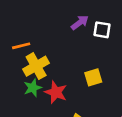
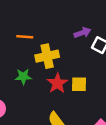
yellow cross: (36, 66) -> (47, 56), moved
red star: (56, 92) -> (57, 83), moved

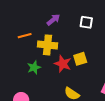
purple arrow: (82, 33) -> (53, 20), moved
yellow cross: (47, 56) -> (47, 45), turned 36

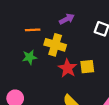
green star: (34, 67) -> (30, 57), moved

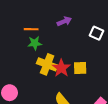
yellow cross: (55, 45) -> (47, 64), moved
green star: (30, 57) -> (35, 43), moved

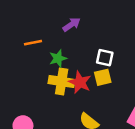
white square: (96, 33) -> (105, 58), moved
green star: (35, 43) -> (58, 58), moved

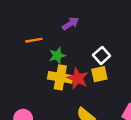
white square: (105, 58) -> (102, 55), turned 35

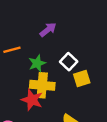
white square: (102, 55) -> (69, 62), moved
red star: (78, 78) -> (32, 100), moved

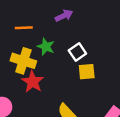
green star: (37, 63) -> (46, 47), turned 30
yellow cross: (42, 85) -> (23, 61), moved

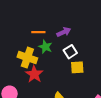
purple arrow: (64, 16) -> (64, 32), moved
orange line: (24, 28) -> (38, 32), moved

